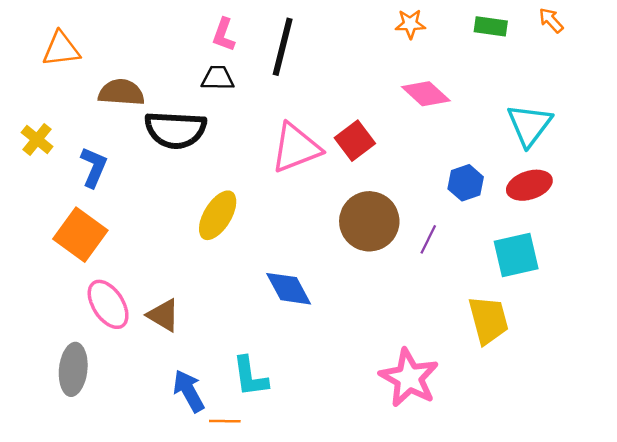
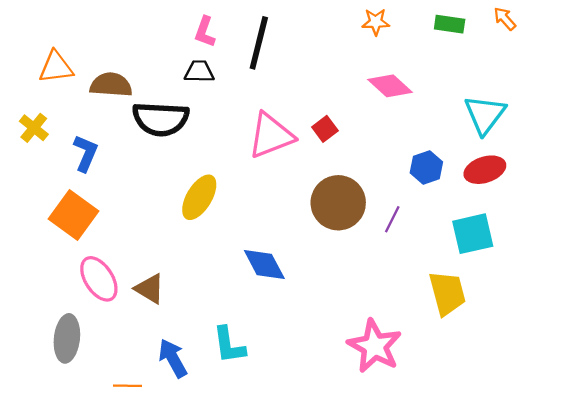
orange triangle: (61, 49) -> (56, 67), moved
red square: (355, 141) -> (325, 129), size x0.7
orange line: (225, 421) -> (128, 386), moved

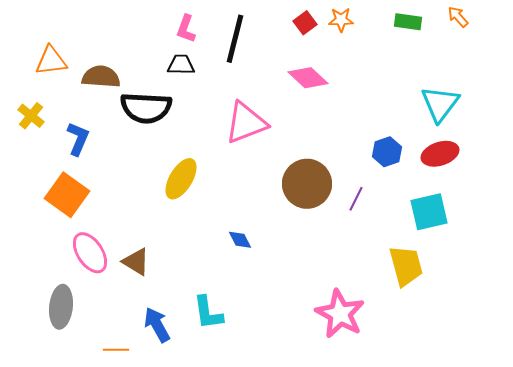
pink diamond: (390, 86) -> (308, 78), moved
red square: (325, 129) -> (305, 23), moved
blue diamond: (264, 265) -> (240, 240), size x0.6

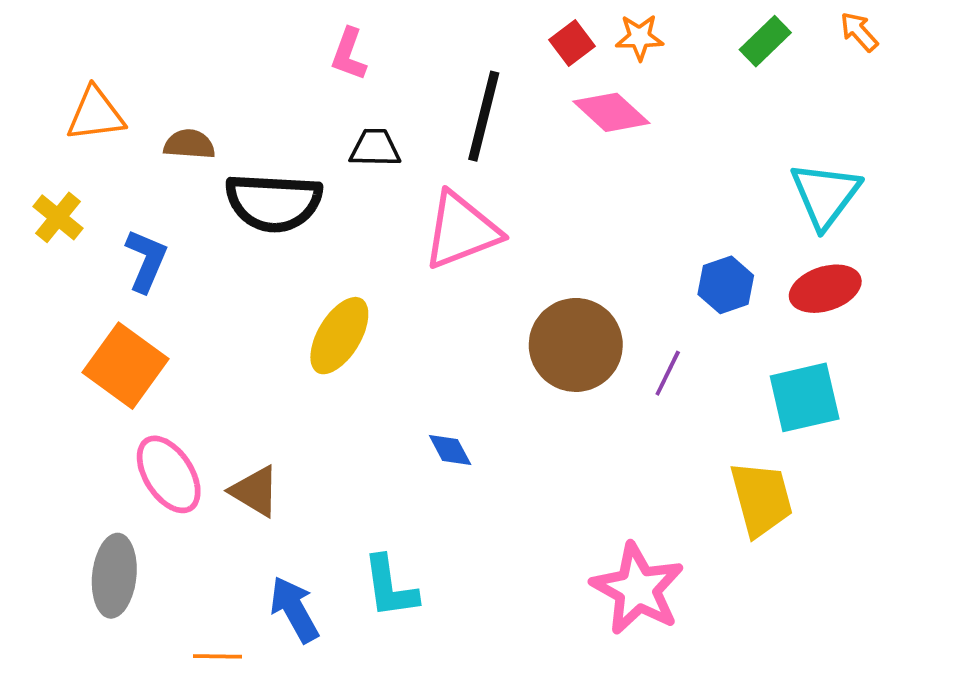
green rectangle: (408, 22) -> (765, 41), turned -52
black line: (235, 39) -> (484, 116), moved
black trapezoid: (181, 65) -> (375, 148), moved
brown semicircle: (101, 77) -> (189, 144), size x0.7
pink diamond: (308, 78) -> (611, 112), moved

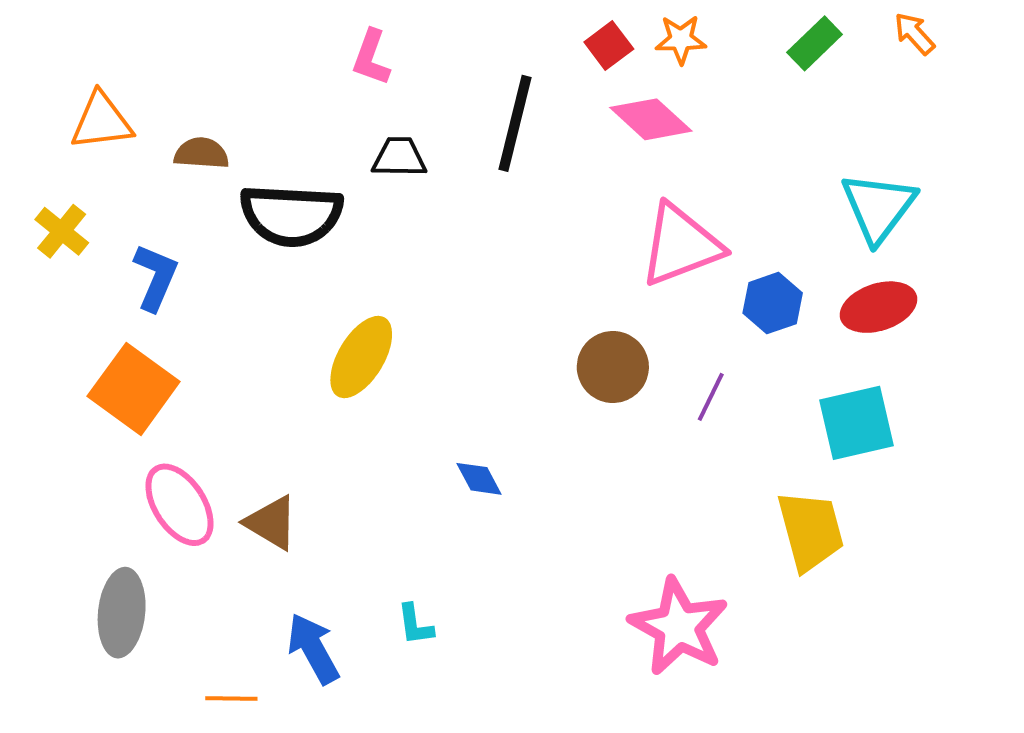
pink triangle: (461, 231) -> (681, 245), moved
brown circle: (576, 345) -> (613, 367), size x0.7
cyan L-shape: (390, 587) -> (415, 625), size x0.6

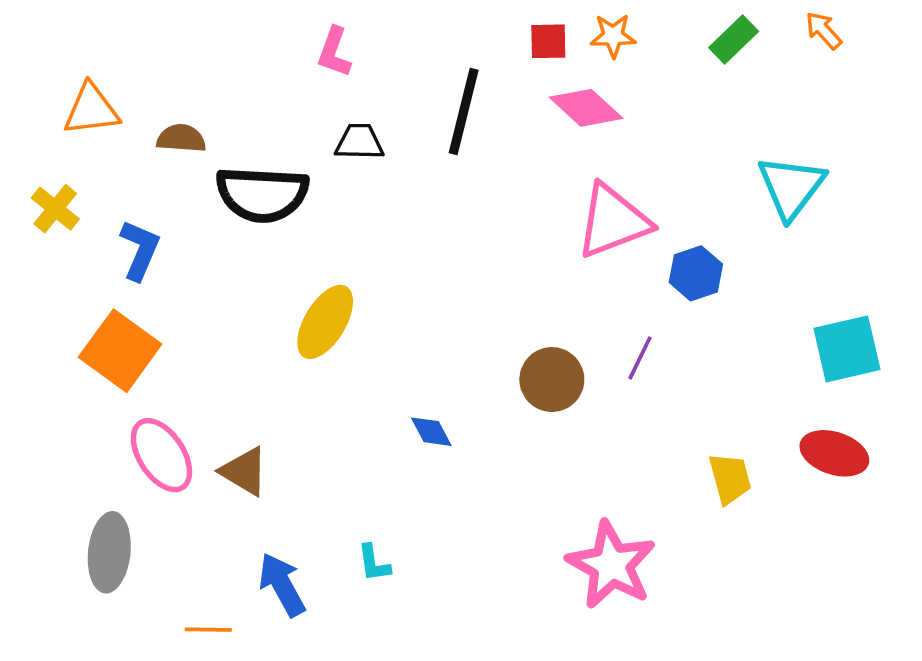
red square: (609, 45) -> (548, 41), turned 36
red ellipse: (878, 307) -> (834, 453), moved, turned 36
brown circle: (613, 367) -> (552, 380), moved
cyan square: (856, 423) -> (847, 349), moved
yellow trapezoid: (811, 531) -> (730, 478), size x0.7

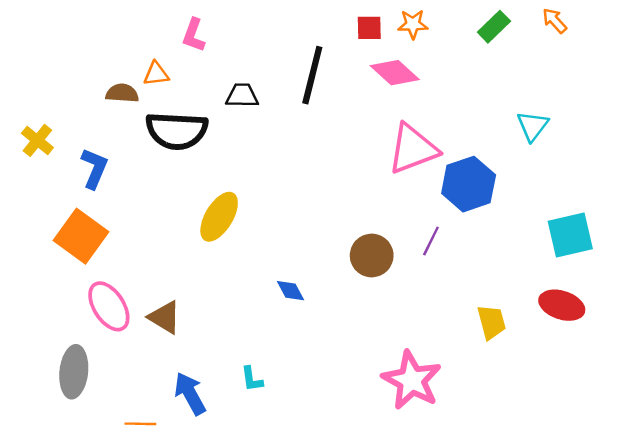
pink L-shape: (334, 52) -> (194, 35), moved
orange triangle: (91, 110) -> (156, 74), moved, size x0.7
cyan triangle: (791, 187) -> (533, 126), size x0.7
blue hexagon: (696, 273) -> (469, 184), size x1.5

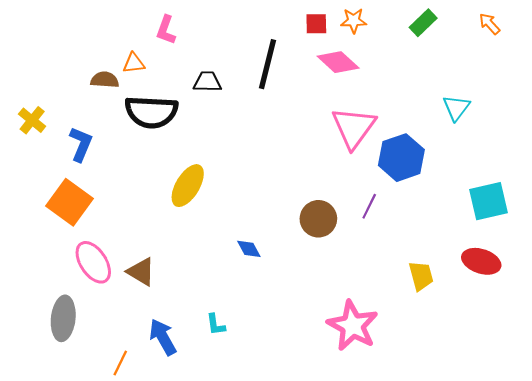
orange arrow: (554, 21) -> (490, 24), moved
pink triangle: (413, 149) -> (354, 127), turned -33
orange line: (140, 424) -> (120, 363), turned -65

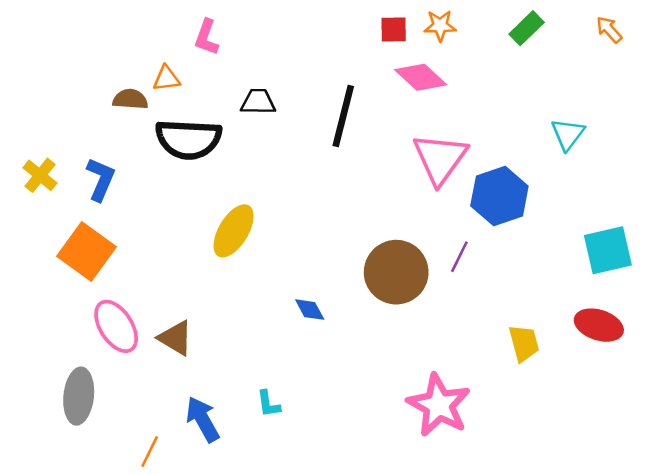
black line: (268, 64) -> (343, 116), moved
yellow cross: (32, 120) -> (40, 175), moved
brown circle: (318, 219) -> (396, 272), size x1.4

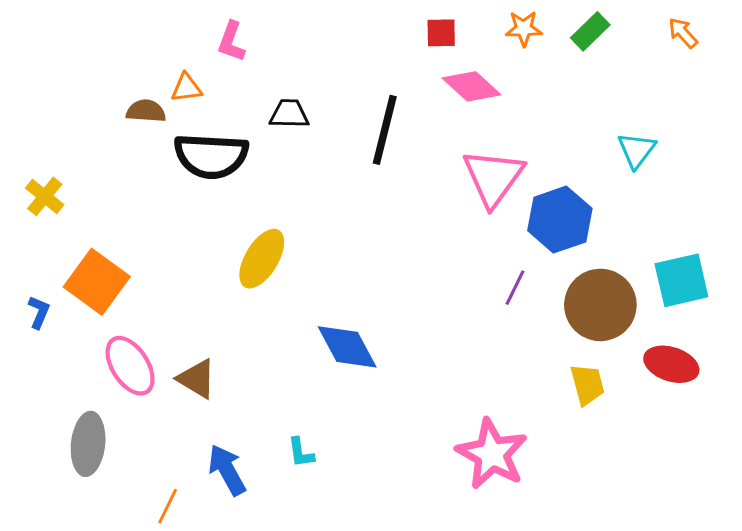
orange star: (440, 26) -> (524, 29), moved
blue L-shape: (101, 179) -> (39, 312), moved, size x0.7
brown circle: (396, 272) -> (600, 305), moved
blue diamond: (310, 310) -> (347, 347), size x1.8

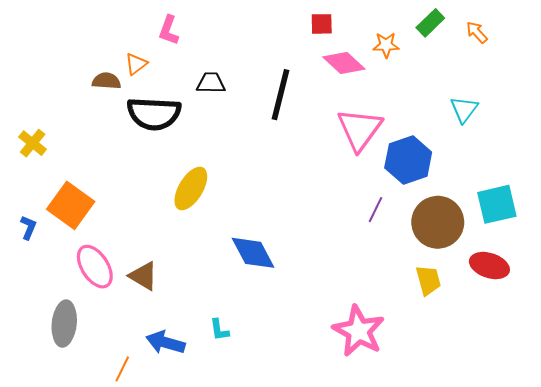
orange star: (524, 29) -> (386, 45), moved
orange arrow: (683, 33) -> (477, 32), moved
orange triangle: (186, 88) -> (136, 64), turned -30
blue arrow: (227, 470) -> (166, 343), turned -45

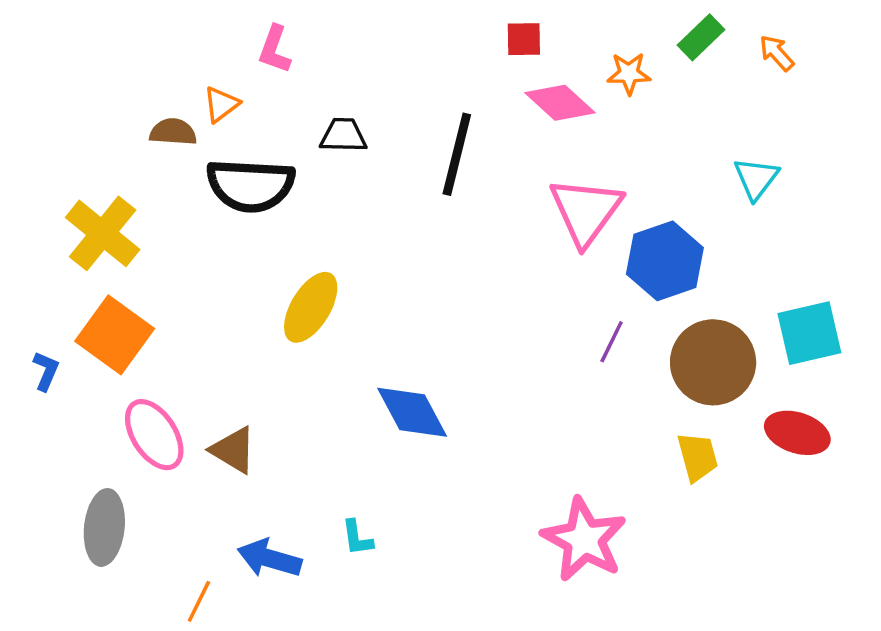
yellow cross: (33, 143) -> (103, 233), moved, size x1.6

